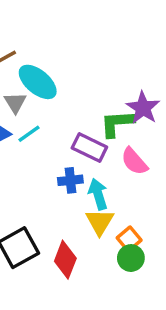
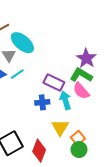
green L-shape: (117, 123) -> (81, 75), moved, turned 35
cyan arrow: (98, 194) -> (65, 100), moved

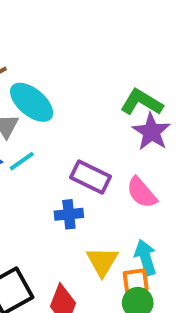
green L-shape: (81, 75) -> (142, 102), moved
cyan arrow: (65, 100) -> (146, 258), moved
orange square: (78, 138) -> (136, 281), turned 32

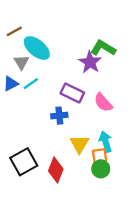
purple star: (151, 132) -> (90, 62), moved

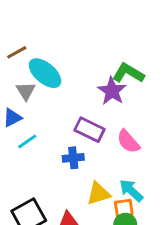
cyan line: (31, 84) -> (27, 141), moved
cyan arrow: (105, 142) -> (131, 191), turned -30
yellow triangle: (79, 144) -> (99, 193), turned 42

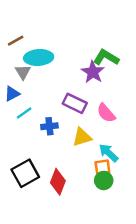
cyan ellipse: (45, 73) -> (39, 58), turned -44
blue cross: (73, 158) -> (49, 126), moved
yellow triangle: (99, 193) -> (82, 137), moved

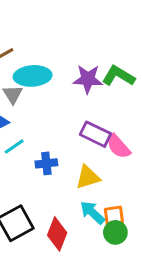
purple star: (93, 72) -> (88, 79), moved, turned -30
purple rectangle: (75, 103) -> (95, 134), moved
cyan arrow: (109, 153) -> (92, 212), moved

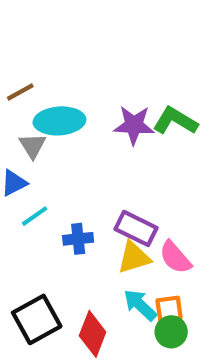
purple rectangle: (95, 134) -> (136, 228), moved
pink semicircle: (118, 147) -> (175, 257), moved

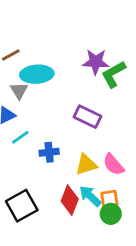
green L-shape: (175, 121) -> (113, 74), turned -60
purple star: (134, 125) -> (96, 62), moved
purple rectangle: (136, 228) -> (87, 117), moved
red diamond: (93, 334) -> (70, 200), moved

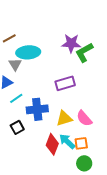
purple rectangle: (87, 117) -> (65, 83), turned -42
blue cross: (49, 152) -> (37, 109), size x1.5
black square: (22, 206) -> (17, 127), moved, size x0.6
green circle: (111, 214) -> (84, 163), moved

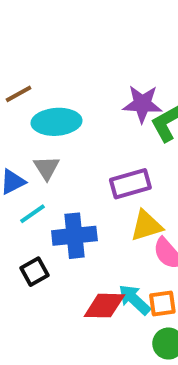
gray triangle: (15, 64) -> (46, 168), moved
yellow triangle: (64, 118) -> (146, 226), moved
red diamond: (52, 144) -> (104, 306), turned 70

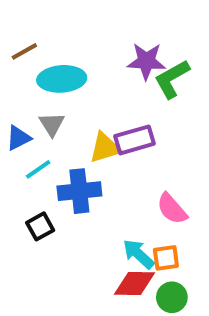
yellow triangle: (146, 226) -> (105, 148), moved
red diamond: (104, 306) -> (134, 284), moved

